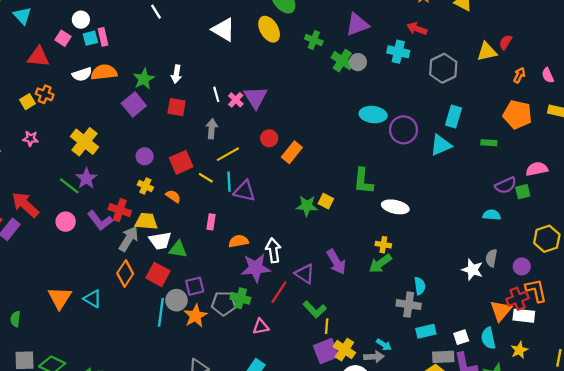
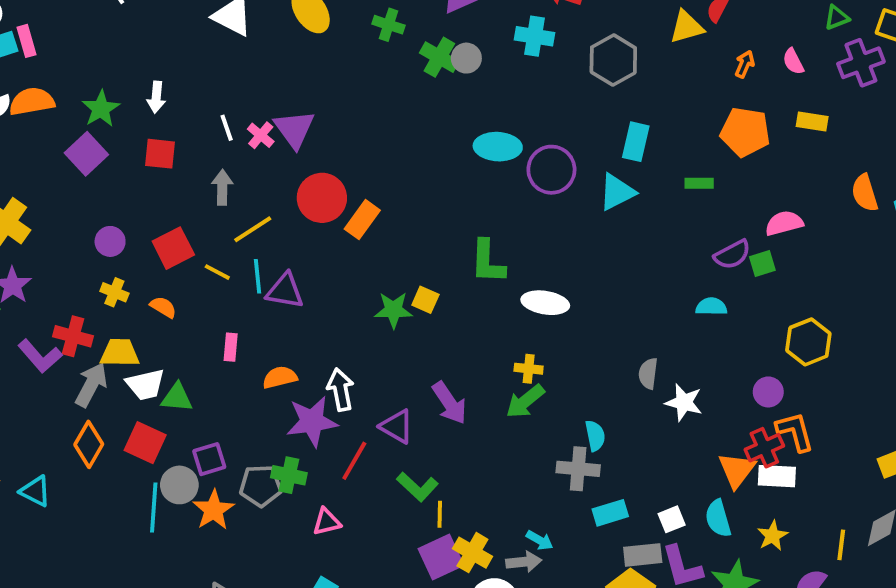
red circle: (269, 138) -> (322, 198), size x1.6
gray semicircle: (491, 258) -> (648, 374), moved

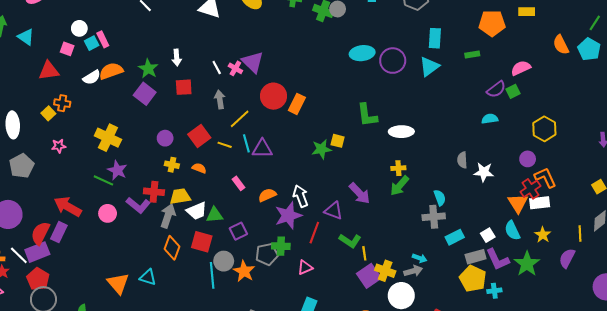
pink rectangle: (231, 347) -> (239, 183), turned -32
purple square: (209, 459) -> (238, 231), moved

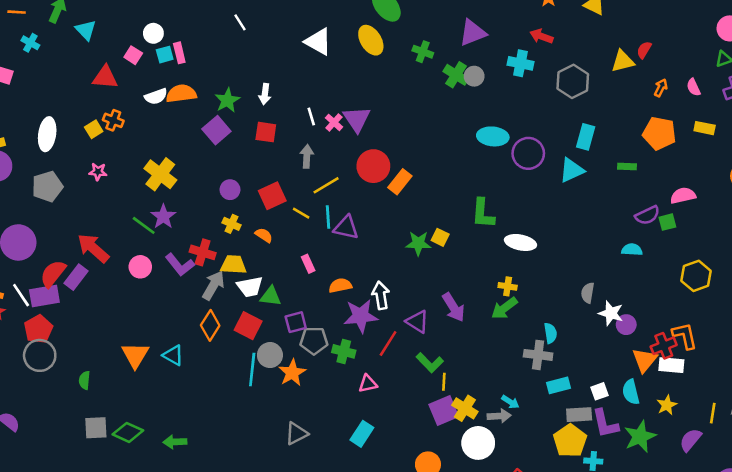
purple circle: (528, 159) -> (626, 325), moved
gray pentagon: (267, 254) -> (314, 341), moved

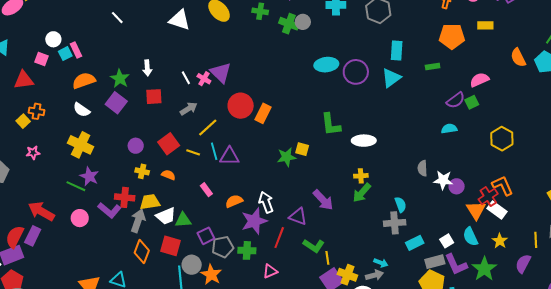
white semicircle: (156, 96) -> (82, 110), moved, turned 66
gray arrow: (307, 156) -> (189, 109), turned 66
white rectangle: (671, 365) -> (497, 210), turned 42

